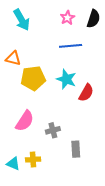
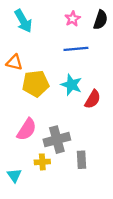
gray cross: (53, 130) -> (57, 140), size x1.6
yellow cross: (33, 159) -> (42, 162), moved
cyan triangle: (13, 164) -> (14, 175), turned 32

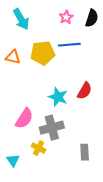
yellow pentagon: (36, 84) -> (43, 53), moved
cyan star: (71, 85) -> (58, 97), moved
gray rectangle: (81, 160) -> (85, 152), moved
yellow cross: (42, 162) -> (39, 148), turned 32

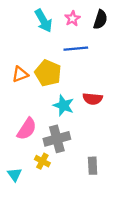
cyan arrow: (21, 19) -> (43, 21), moved
yellow pentagon: (43, 53) -> (48, 73), moved, turned 30
orange triangle: (13, 57) -> (20, 74), moved, turned -35
red semicircle: (85, 91) -> (93, 99), turned 66

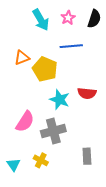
orange triangle: (20, 74) -> (22, 58), moved
yellow cross: (42, 161) -> (41, 160), moved

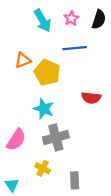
cyan star: (60, 100) -> (44, 109), moved
pink semicircle: (25, 122) -> (16, 140), moved
gray rectangle: (87, 156) -> (75, 180), moved
cyan triangle: (13, 165) -> (12, 185), moved

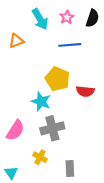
orange triangle: (23, 60) -> (16, 41), moved
yellow pentagon: (47, 72) -> (57, 79), moved

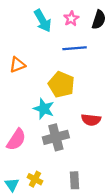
orange triangle: (16, 41) -> (17, 65), moved
red semicircle: (85, 91) -> (91, 120), moved
yellow cross: (40, 157) -> (35, 179), moved

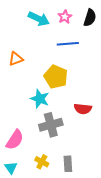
cyan arrow: (43, 21) -> (39, 19), turned -35
pink semicircle: (16, 140) -> (15, 140), moved
yellow cross: (35, 179) -> (42, 162), moved

